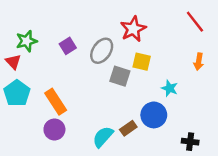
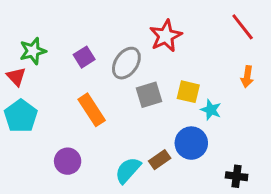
yellow square: (142, 62) -> (188, 92), moved
gray square: (120, 76) -> (149, 95), turned -35
orange rectangle: (56, 102) -> (92, 110), moved

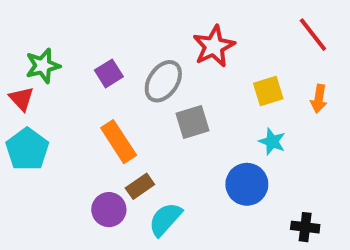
yellow square: (188, 92) -> (268, 91), moved, turned -30
brown rectangle: (160, 160) -> (140, 186), moved
purple circle: (68, 161) -> (109, 210), moved

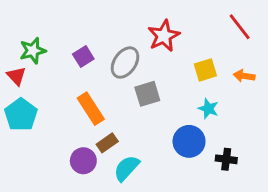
orange arrow: (319, 99) -> (244, 76), turned 90
black cross: (305, 227) -> (226, 159), moved

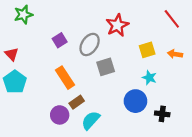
green star: (33, 51) -> (23, 15), moved

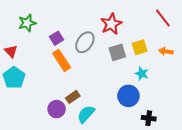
green star: (23, 15) -> (27, 23), moved
gray square: (106, 67) -> (117, 52), moved
orange rectangle: (65, 78) -> (62, 60), moved
black cross: (162, 114) -> (149, 118), moved

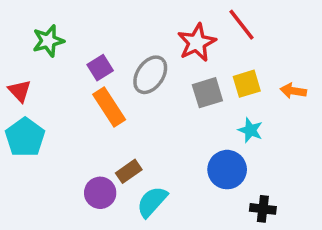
red line: (163, 18) -> (241, 25), moved

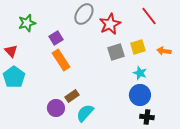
red line: (241, 25) -> (149, 16), moved
gray ellipse: (150, 75) -> (84, 14), moved
blue circle: (227, 170) -> (140, 95), moved

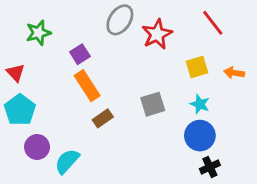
gray square: (116, 52) -> (153, 104), moved
brown rectangle: (72, 96) -> (103, 118), moved
purple circle: (56, 108) -> (37, 147), moved
cyan semicircle: (85, 113) -> (67, 161), moved
black cross: (147, 117) -> (210, 167), turned -32

